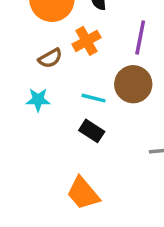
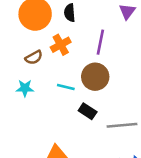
black rectangle: (92, 131) -> (88, 111), moved

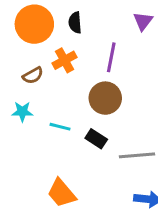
cyan line: (66, 87) -> (60, 127), moved

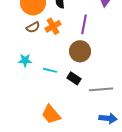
brown semicircle: (33, 75) -> (33, 27), moved

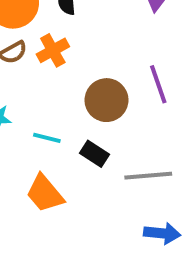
purple line: (84, 24) -> (158, 84), moved, turned -30
orange trapezoid: (51, 114) -> (45, 194), moved

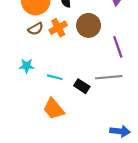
brown circle: (106, 100) -> (89, 25), moved
gray line: (148, 176) -> (109, 77), moved

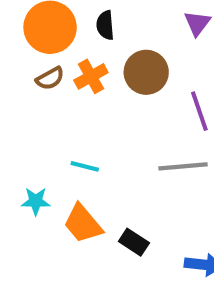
cyan star: (27, 66) -> (36, 201), moved
black rectangle: (82, 86) -> (134, 242), moved

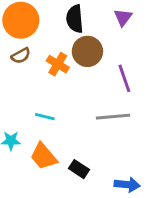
black semicircle: (105, 25) -> (75, 19), moved, size x1.4
orange cross: (91, 76) -> (58, 64), moved, turned -30

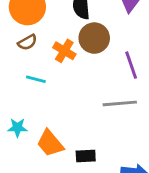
cyan line: (45, 117) -> (36, 79), moved
black rectangle: (79, 169) -> (86, 156), turned -36

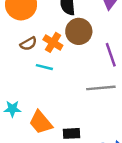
brown semicircle: (27, 42) -> (28, 44), moved
cyan line: (36, 79) -> (44, 67), moved

